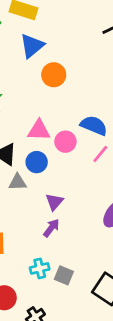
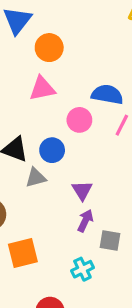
pink triangle: (39, 130) -> (42, 89), moved
gray square: (64, 275) -> (110, 241), moved

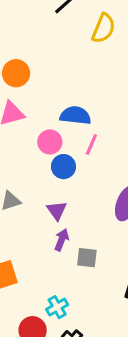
blue circle: (52, 150) -> (63, 167), moved
cyan cross: (82, 269) -> (57, 307), moved

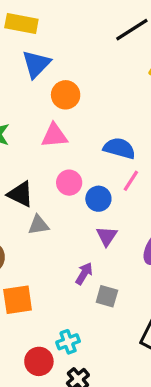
pink circle: (50, 142) -> (69, 183), moved
purple triangle: (57, 210) -> (107, 236), moved

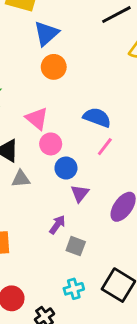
blue triangle: (36, 64) -> (46, 33), moved
pink triangle: (54, 136) -> (37, 119), moved, turned 40
blue circle: (98, 199) -> (66, 168), moved
cyan cross: (68, 342) -> (74, 289), moved

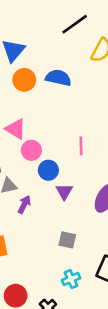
blue semicircle: (97, 117) -> (58, 78), moved
pink line: (105, 147) -> (81, 146), turned -30
purple arrow: (57, 225) -> (24, 205), moved

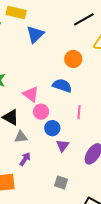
blue semicircle: (58, 78) -> (62, 86), moved
orange circle: (24, 80) -> (73, 59), moved
purple arrow: (24, 205) -> (25, 159), moved

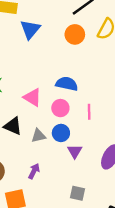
orange circle: (73, 59) -> (75, 34), moved
pink circle: (41, 112) -> (60, 108), moved
gray triangle: (21, 137) -> (38, 136), moved

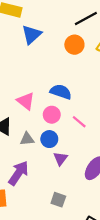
pink line: (89, 112) -> (79, 122), turned -56
purple arrow: (34, 171) -> (19, 173), size x1.6

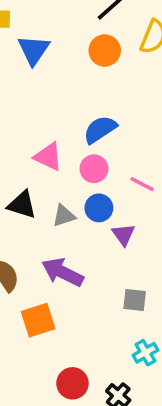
blue semicircle: (61, 92) -> (100, 130), turned -40
pink line: (79, 122) -> (142, 184), moved
purple arrow: (19, 173) -> (63, 272), turned -85

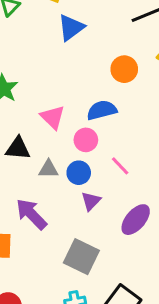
orange circle: (105, 51) -> (124, 69), moved
black triangle: (22, 205) -> (18, 148), turned -32
gray square: (135, 300) -> (81, 257), size x1.6

